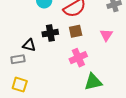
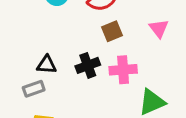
black cross: (50, 33) -> (88, 65), moved
pink cross: (78, 58) -> (123, 70), turned 30

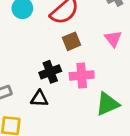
black triangle: (47, 65) -> (39, 99), moved

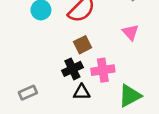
brown square: (72, 41) -> (83, 45), moved
black triangle: (39, 99) -> (82, 92), moved

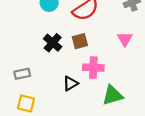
black cross: (72, 69) -> (53, 43), moved, turned -36
black triangle: (82, 92) -> (70, 83), turned -42

